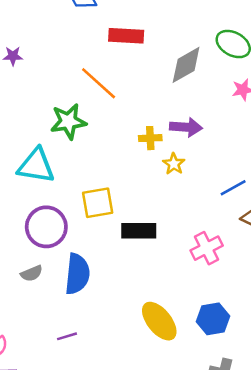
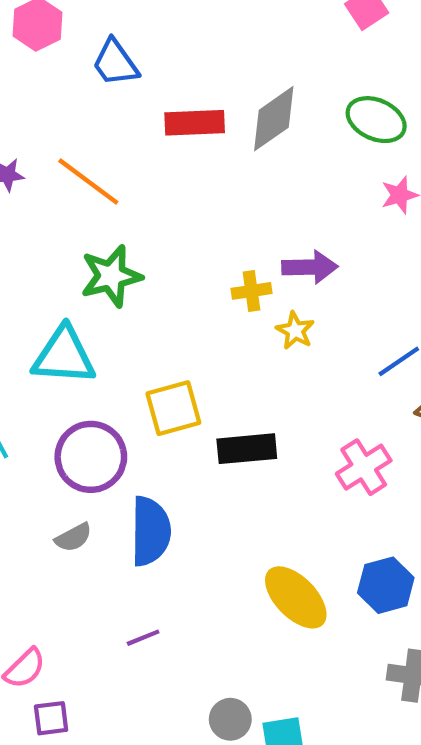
gray diamond: (186, 65) -> (274, 119), moved
orange line: (99, 83) -> (88, 181), moved

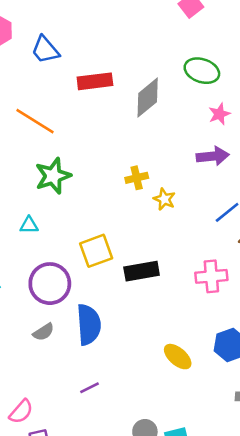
gray diamond: (274, 119) -> (148, 98), moved
purple arrow: (310, 267) -> (213, 156), moved
cyan triangle: (64, 356) -> (29, 225), size x0.5
pink cross: (364, 467) -> (211, 276), turned 32
yellow ellipse: (296, 597) -> (178, 357), size x0.7

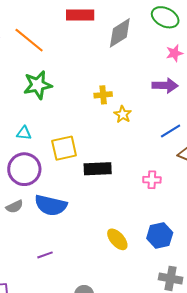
cyan triangle: (29, 225) -> (24, 133), moved
pink cross: (211, 276) -> (152, 180), size x0.7
blue semicircle: (89, 325) -> (51, 205), turned 100

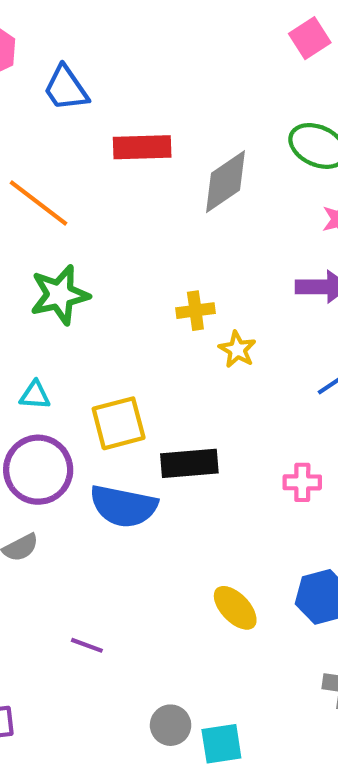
blue semicircle: (51, 205) -> (124, 506), moved
purple line: (45, 255) -> (87, 645), turned 42

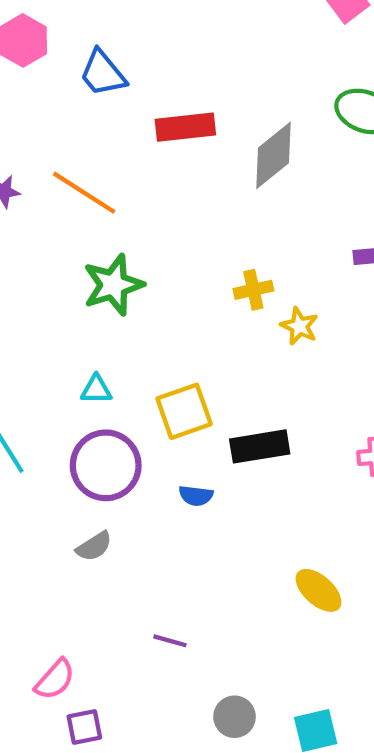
blue semicircle: (124, 506) -> (196, 496), size x0.5
gray circle: (171, 725) -> (235, 717), moved

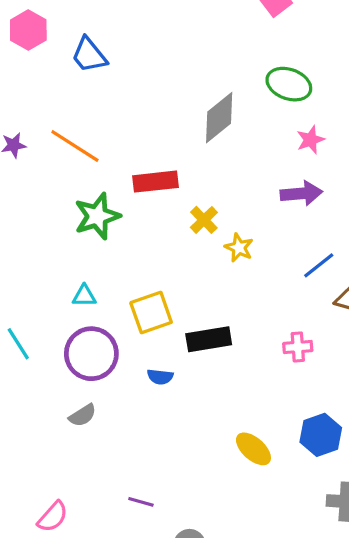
red rectangle: (185, 127) -> (156, 182), moved
yellow cross: (253, 290) -> (204, 220), turned -32
purple line: (170, 641) -> (141, 502), moved

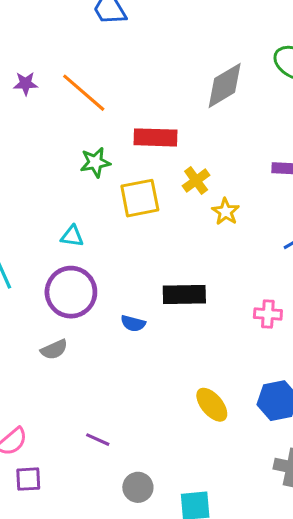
green star: (97, 216) -> (95, 162), size x0.7
yellow square: (151, 313) -> (140, 198), moved

